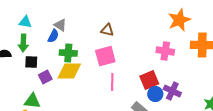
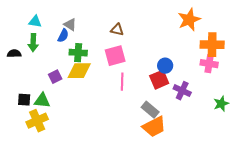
pink cross: (165, 51) -> (209, 64), moved
black square: (31, 62) -> (24, 100), moved
blue circle: (155, 94) -> (165, 66), moved

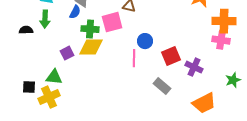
pink square: (115, 56) -> (112, 22), moved
blue circle: (165, 66) -> (145, 41), moved
black square: (24, 100) -> (29, 87), moved
orange trapezoid: (154, 127) -> (204, 103), moved

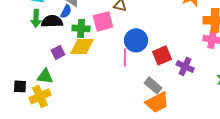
black semicircle: (26, 30) -> (52, 21), moved, size x1.5
blue circle: (145, 41) -> (136, 40), size x1.5
orange trapezoid: (204, 103) -> (157, 102), moved

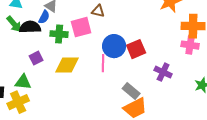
green arrow: (36, 18) -> (14, 24), turned -42
yellow diamond: (82, 46) -> (67, 65), moved
red square: (162, 55) -> (136, 49), moved

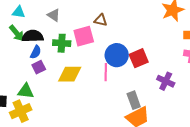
blue semicircle: (44, 17) -> (36, 52), moved
gray rectangle: (131, 91) -> (134, 100), turned 30

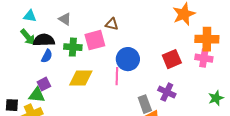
red square: (139, 58) -> (172, 59), moved
purple square: (39, 67) -> (44, 84), moved
purple cross: (166, 81) -> (167, 92), moved

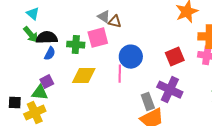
cyan triangle: (30, 16) -> (33, 14), turned 32
gray triangle: (65, 19) -> (104, 17), moved
purple cross: (167, 92) -> (170, 90), size x1.4

